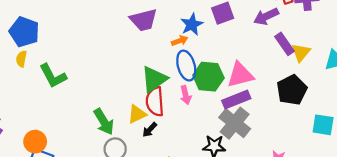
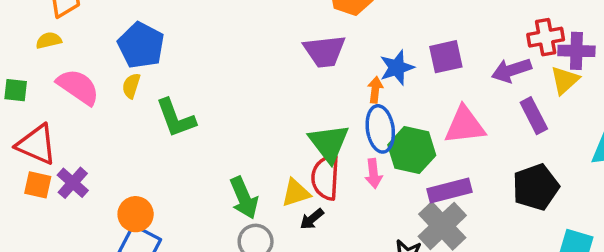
orange arrow: (180, 41) -> (375, 90), turned -70
yellow triangle: (301, 52) -> (565, 80), moved
pink triangle: (240, 75) -> (465, 125), moved
green triangle: (154, 79) -> (329, 143), turned -40

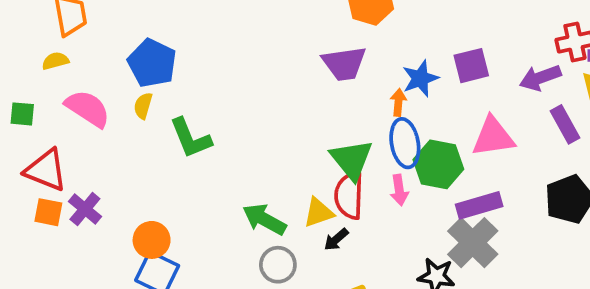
green arrow: (244, 198) -> (264, 219), turned 144

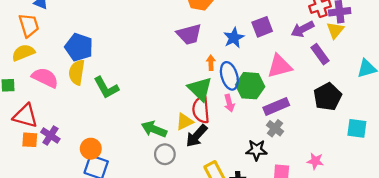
yellow semicircle: (55, 61) -> (23, 53), size x1.5
orange arrow: (398, 102) -> (211, 63), moved
yellow semicircle: (143, 106) -> (77, 72), size x1.6
black arrow: (336, 239) -> (197, 136), size x1.6
gray cross: (473, 243) -> (275, 128), size x0.6

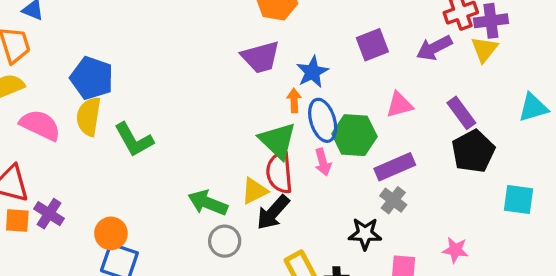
blue star: (234, 38) -> (312, 72), moved
purple rectangle: (320, 54) -> (461, 113), moved
pink triangle: (280, 66) -> (399, 105), size x0.7

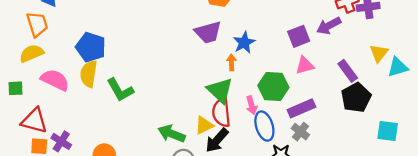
purple square: (372, 45) -> (299, 36), moved
yellow triangle: (484, 49) -> (379, 53), moved
blue ellipse: (323, 120) -> (264, 126), moved

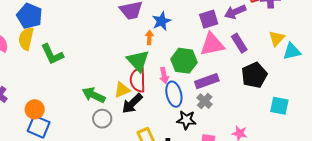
pink triangle: (305, 65) -> (212, 44), size x1.5
purple rectangle: (348, 71) -> (239, 43), moved

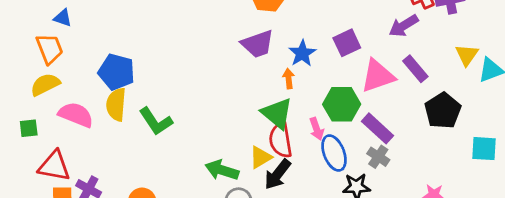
purple square: (209, 19) -> (347, 43), moved
purple rectangle: (207, 81) -> (378, 128), turned 70

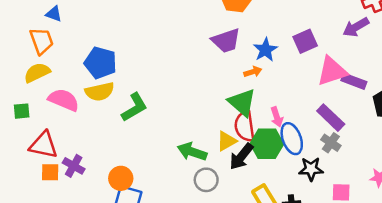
purple rectangle: (415, 69) -> (354, 81), moved, turned -30
orange arrow: (289, 78) -> (253, 72), turned 78
green hexagon: (342, 104) -> (267, 144), moved
yellow semicircle: (116, 105) -> (100, 92), turned -108
green L-shape: (156, 121) -> (134, 107), turned -88

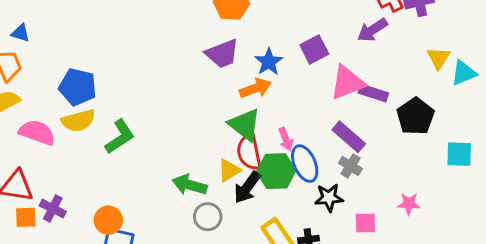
orange arrow: (253, 72) -> (255, 88), size x1.5

